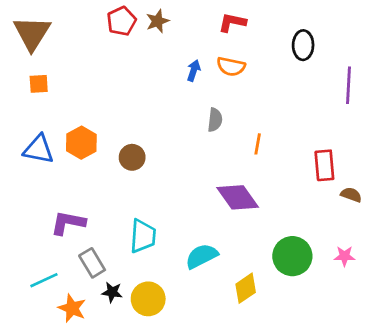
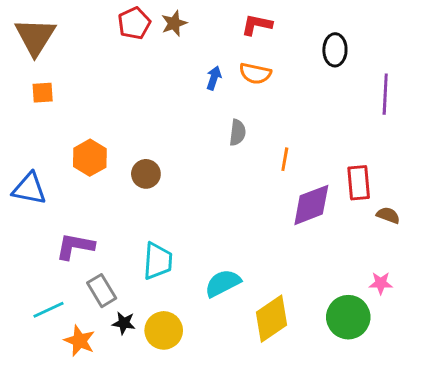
blue triangle: (39, 149) -> (29, 189), moved
purple diamond: (238, 197) -> (311, 205), moved, turned -75
green circle: (292, 256) -> (348, 317), moved
yellow diamond: (246, 288) -> (271, 319), size x1.4

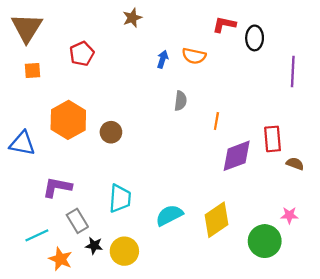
red pentagon: (134, 23) -> (82, 54), moved
red L-shape: (257, 25) -> (224, 24), moved
orange hexagon: (90, 158) -> (68, 120), size x1.4
yellow diamond: (271, 319) -> (216, 220), moved

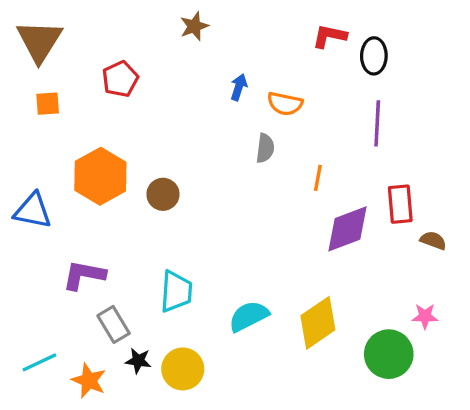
orange semicircle: (194, 56) -> (285, 104), moved
purple line: (293, 72) -> (377, 123), moved
cyan line: (37, 235) -> (39, 362), moved

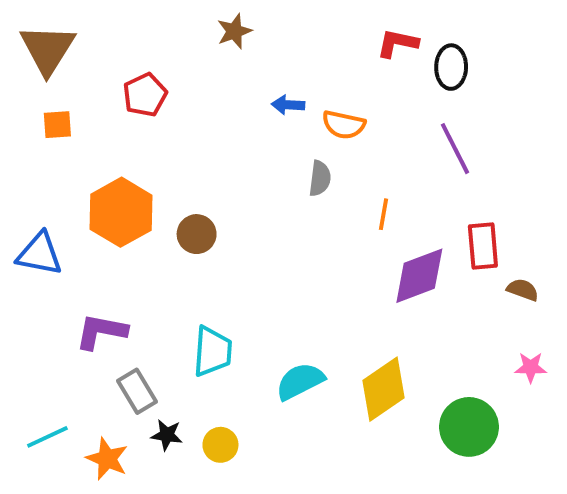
blue arrow: (239, 87) -> (288, 105), turned -105
purple line: (377, 123) -> (455, 149), turned -30
pink star: (425, 316) -> (531, 367), moved
yellow circle: (183, 369) -> (220, 445), size x0.7

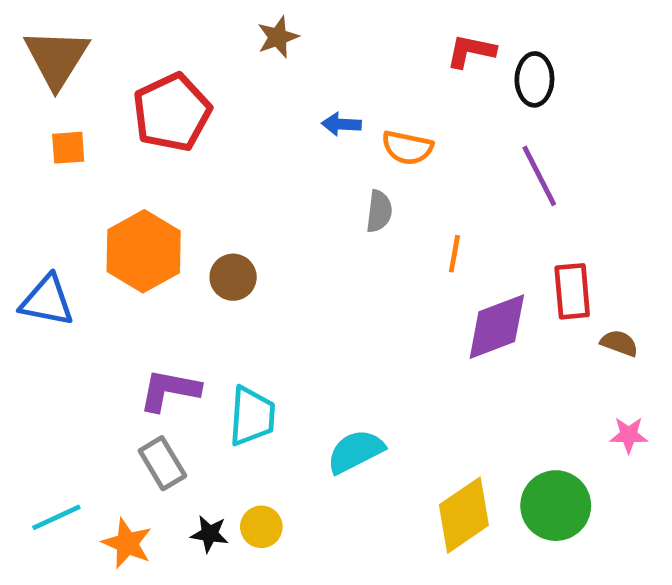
red pentagon: (145, 95) -> (172, 112), size x1.5
purple L-shape: (101, 332) -> (169, 390), moved
yellow diamond: (383, 389) -> (464, 515), moved
black star: (167, 435) -> (210, 534), moved

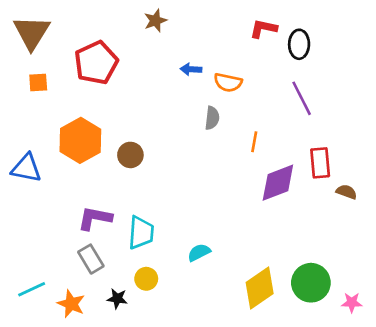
pink star: (629, 435) -> (352, 302), moved
cyan semicircle: (356, 451) -> (199, 252), size x0.7
yellow circle: (261, 527) -> (146, 279), moved

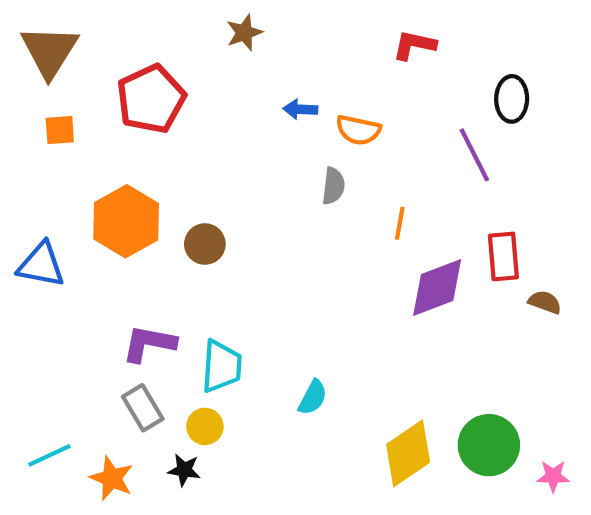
black ellipse: (299, 44) -> (512, 99), moved
cyan semicircle: (199, 252) -> (313, 397), turned 145
yellow circle: (146, 279) -> (205, 426), moved

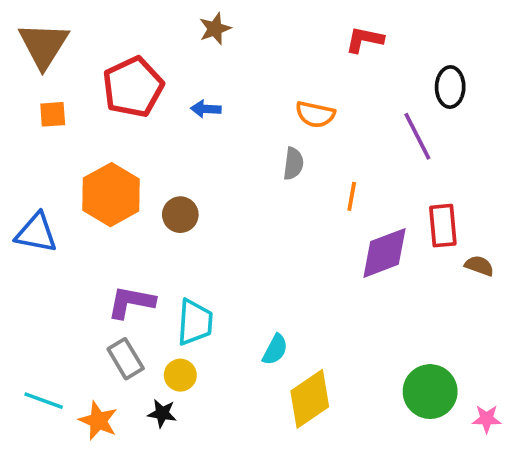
blue arrow: (300, 109) -> (206, 109), moved
yellow diamond: (408, 453) -> (310, 399), moved
cyan line: (49, 455) -> (44, 401), turned 45

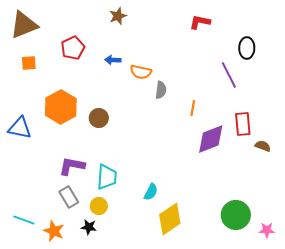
brown triangle: (44, 45) -> (24, 25), turned 36
red pentagon: (133, 87) -> (73, 48), size x0.7
orange semicircle: (315, 114) -> (141, 72), moved

